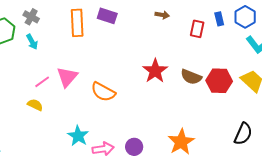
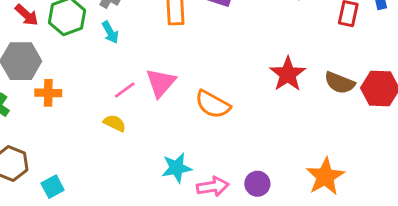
cyan star: (78, 136) -> (177, 168), turned 30

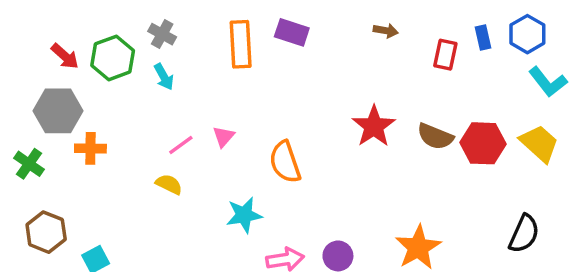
pink triangle: (161, 83) -> (224, 136), size x0.6
orange semicircle: (213, 104) -> (285, 162), turned 42
cyan star: (177, 168) -> (244, 215), moved

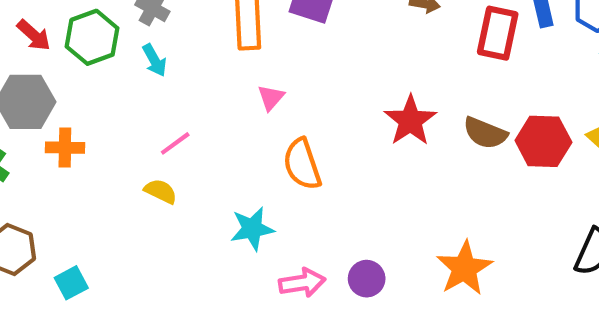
red rectangle: (445, 55) -> (498, 33), size x1.4
pink triangle: (224, 136) -> (271, 98), moved

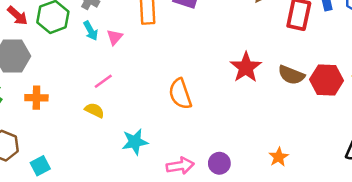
pink triangle: (271, 98) -> (115, 37), moved
orange cross: (65, 148) -> (36, 98), moved
cyan star: (252, 229) -> (135, 142), moved
orange star: (464, 268) -> (279, 157), size x0.6

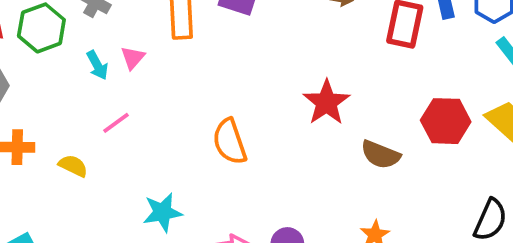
cyan arrow: (91, 31) -> (97, 65), moved
brown semicircle: (291, 75) -> (380, 155), moved
yellow semicircle: (94, 110) -> (73, 166), moved

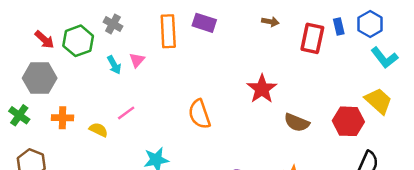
red hexagon: (446, 121) -> (348, 121), moved
pink line: (116, 123) -> (126, 113), moved

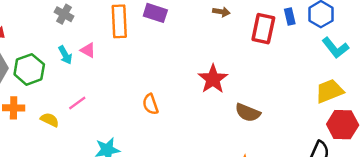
green hexagon: (78, 41) -> (29, 69), moved
pink triangle: (137, 60) -> (88, 50), turned -42
yellow trapezoid: (378, 101) -> (329, 91), turned -64
orange semicircle: (199, 114) -> (150, 104), size x0.7
red hexagon: (348, 121) -> (343, 125), moved

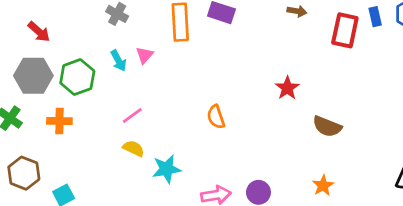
pink triangle: (88, 50) -> (145, 55), turned 42
red star: (213, 79) -> (287, 88), size x0.7
yellow semicircle: (50, 120) -> (134, 148), moved

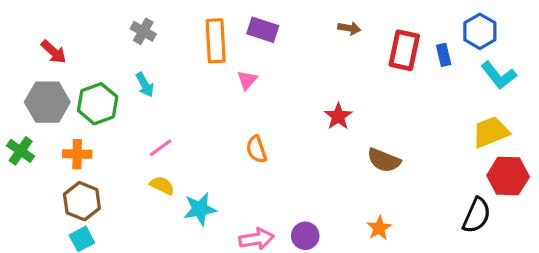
blue rectangle: (375, 17) -> (444, 55), moved
pink triangle: (145, 55) -> (247, 80), moved
brown hexagon: (24, 173) -> (82, 201), moved

